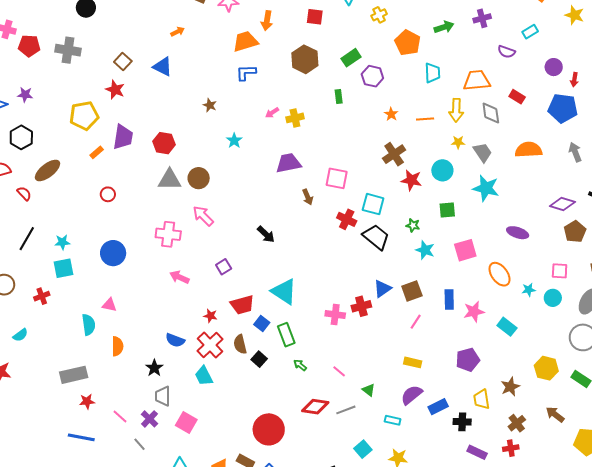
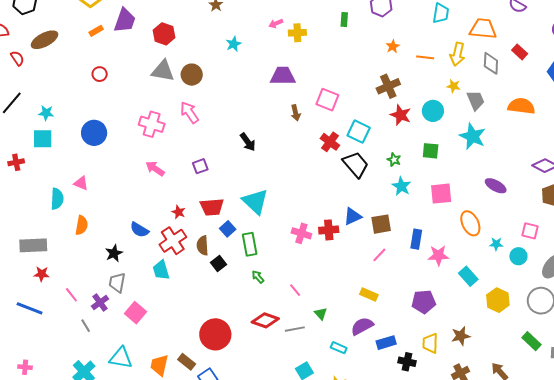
yellow hexagon: (546, 368) -> (498, 300), moved

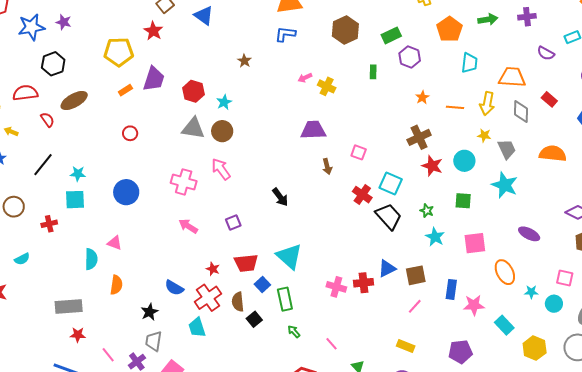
yellow cross: (297, 33) -> (327, 86), turned 30
cyan star: (234, 44) -> (224, 102), moved
pink square: (327, 100) -> (359, 152), size x0.7

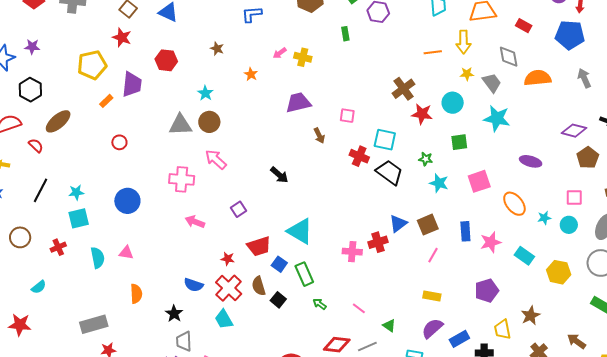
red hexagon: (193, 91) -> (166, 60), moved
orange star: (422, 97) -> (251, 74), moved
gray diamond: (521, 112) -> (509, 57), moved
cyan semicircle: (91, 259) -> (98, 258), moved

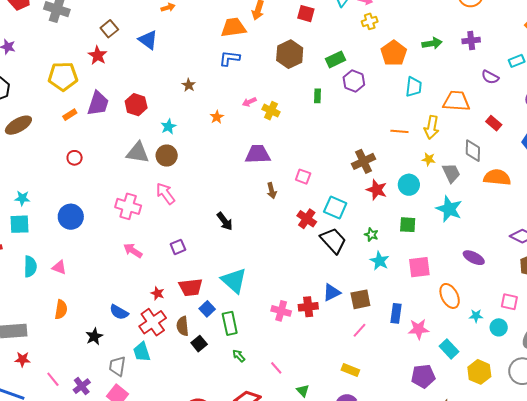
red hexagon: (166, 60) -> (136, 105), moved
purple pentagon: (487, 291) -> (423, 376), moved
gray trapezoid: (184, 341) -> (117, 366), moved

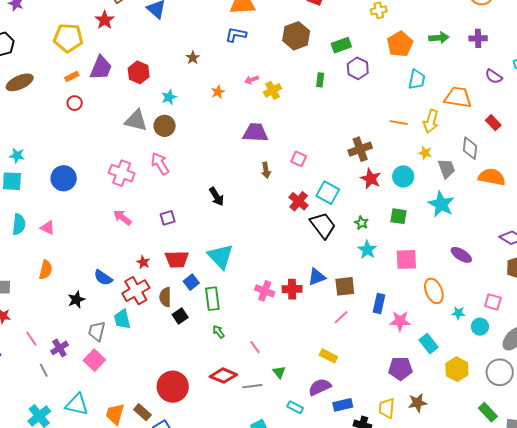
yellow cross: (271, 111) -> (272, 90), turned 30
red circle: (75, 158) -> (75, 103), moved

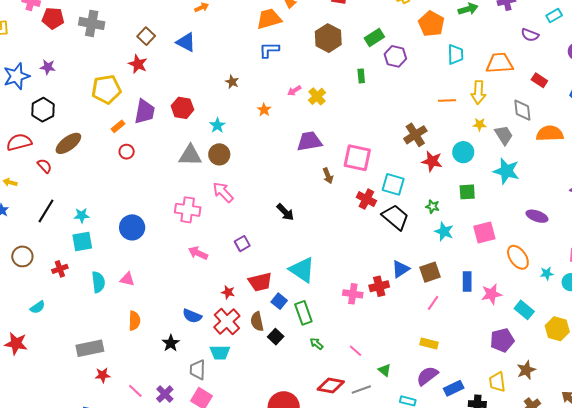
pink square: (299, 159) -> (357, 158), size x1.8
cyan trapezoid: (122, 319) -> (220, 352), turned -65

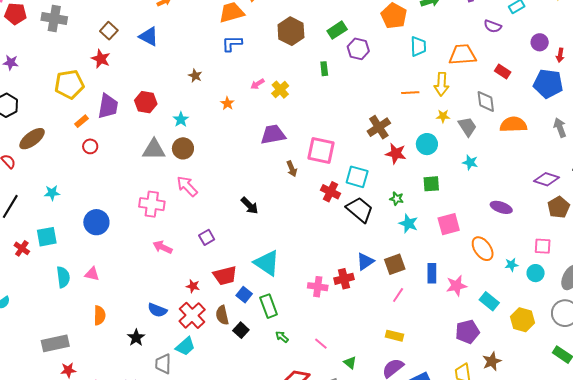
cyan star: (506, 171) -> (470, 162), size x0.6
cyan star: (82, 215) -> (52, 193), moved
red cross: (60, 269) -> (22, 248), moved, turned -35
cyan trapezoid: (220, 352) -> (185, 346), turned -40

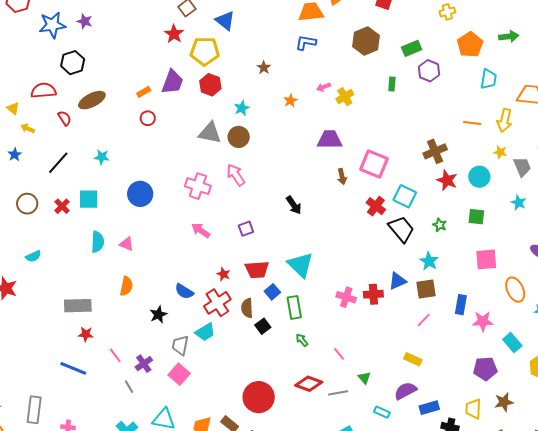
yellow pentagon: (69, 84) -> (205, 51), moved
cyan star: (408, 224) -> (429, 261), moved

